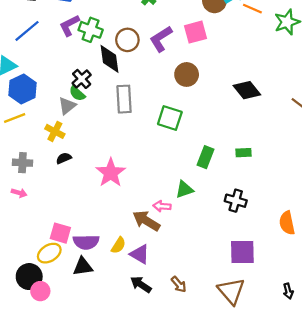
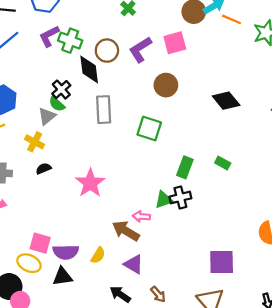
green rectangle: (244, 153) -> (223, 163), turned 32
black cross: (236, 201) -> (180, 197), moved, turned -30
yellow ellipse: (49, 253) -> (29, 263), turned 55
purple triangle: (140, 254) -> (134, 264), moved

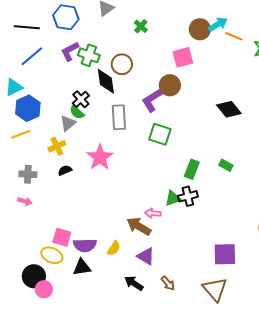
purple L-shape: (140, 49) -> (152, 100), moved
brown circle: (166, 85) -> (170, 85), moved
yellow cross: (35, 142) -> (57, 146), turned 36
pink star: (90, 183) -> (100, 157), moved

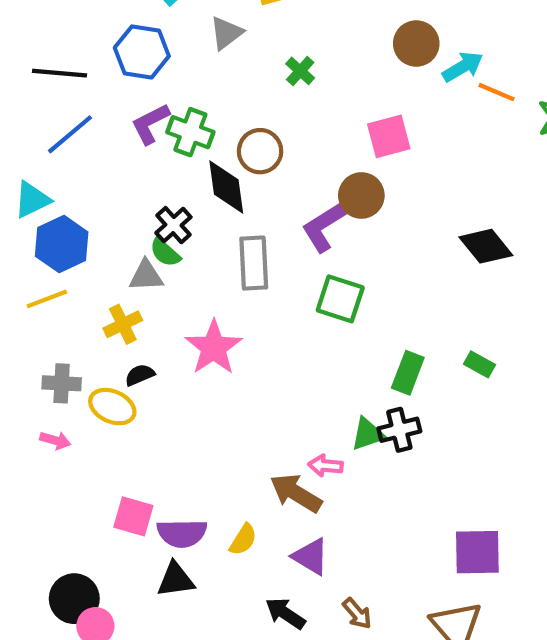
brown circle: (200, 29) -> (416, 43), moved
gray triangle: (68, 123) -> (146, 276), turned 36
yellow ellipse: (52, 255) -> (112, 407), moved

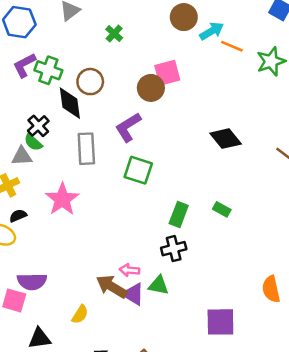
brown circle: (361, 195) -> (151, 88), moved
green triangle: (368, 434) -> (158, 285), moved, turned 30
purple semicircle: (182, 533) -> (32, 281), moved
purple triangle: (311, 556) -> (133, 294), moved

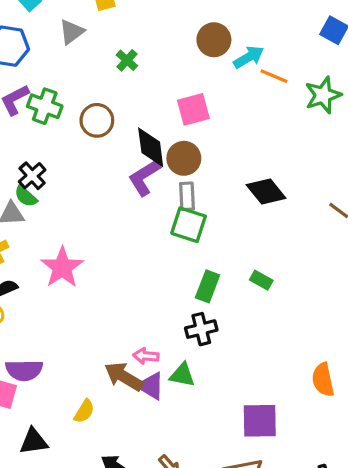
brown circle: (151, 88) -> (184, 158), moved
black diamond: (70, 103) -> (151, 147), moved
gray rectangle: (86, 149) -> (187, 196), moved, size x0.7
green square: (138, 170) -> (189, 225), moved

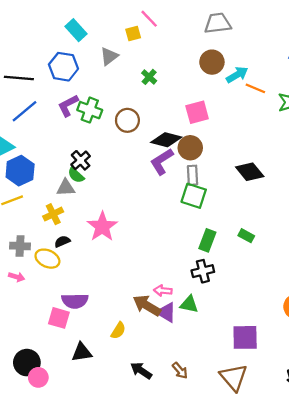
black diamond: (151, 147) -> (166, 140), turned -68

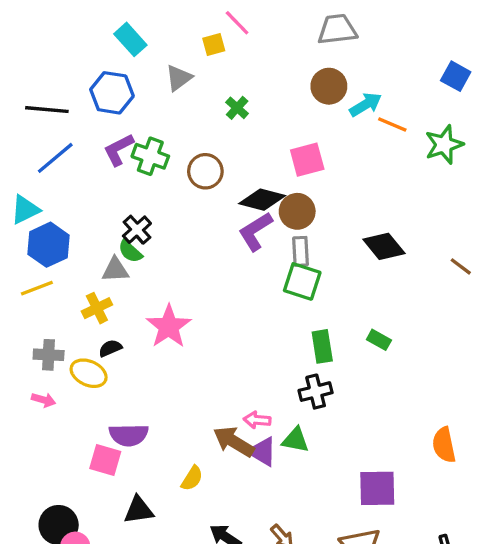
green rectangle: (207, 240) -> (322, 346), turned -30

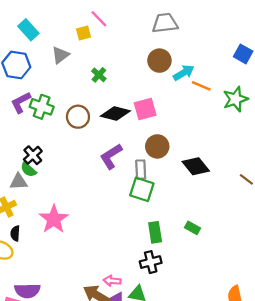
black diamond: (262, 200) -> (115, 113), moved
brown circle: (297, 211) -> (157, 146), moved
black semicircle: (110, 348) -> (15, 233), turned -64

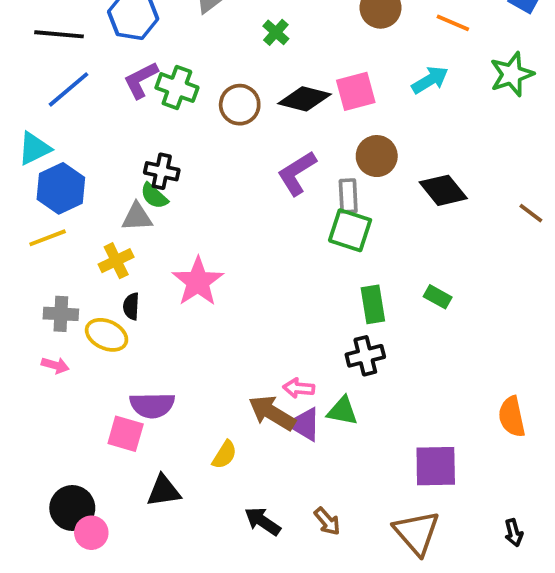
cyan arrow: (184, 73) -> (430, 80), moved
orange line: (201, 86) -> (453, 23), moved
black cross: (33, 155) -> (162, 171), turned -36

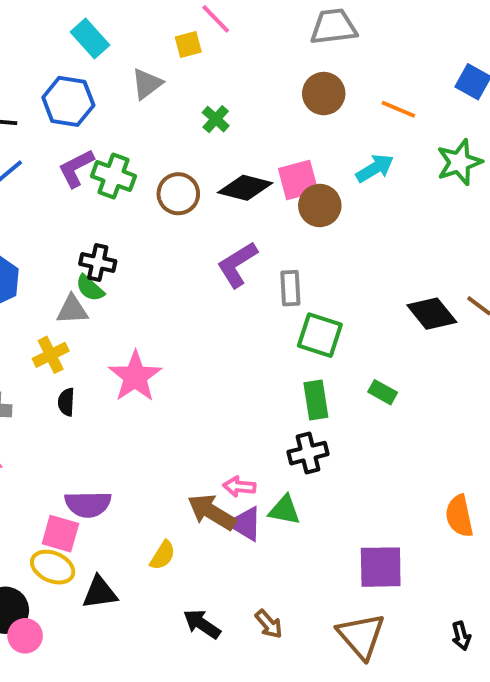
brown circle: (377, 156) -> (320, 206), moved
black diamond: (443, 190) -> (432, 314), moved
green square: (350, 230) -> (320, 335), moved
yellow ellipse: (107, 335) -> (53, 567), moved

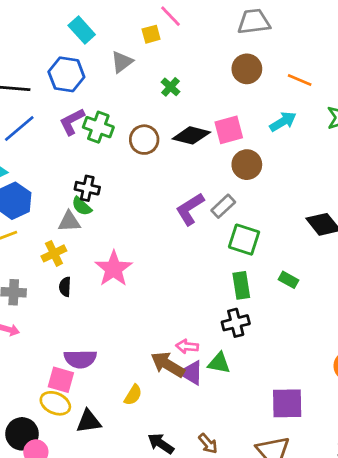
brown circle: (320, 206) -> (247, 165), moved
purple L-shape: (237, 264) -> (190, 209), moved
gray rectangle: (290, 288) -> (223, 206), turned 50

